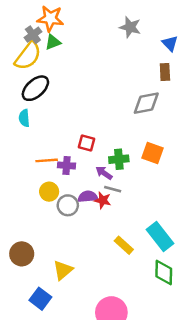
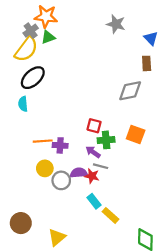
red square: (86, 143) -> (94, 126), moved
cyan rectangle: (160, 236) -> (94, 201), moved, size x0.6

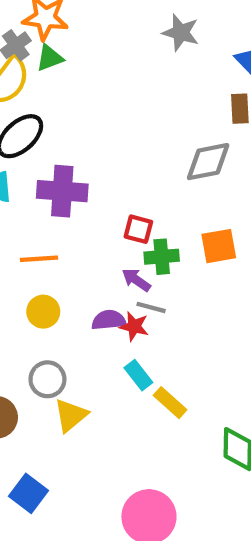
orange square: (136, 134) -> (219, 246), turned -30
purple cross: (60, 145) -> (62, 191), moved, size x1.6
gray circle: (61, 180) -> (47, 379), moved
yellow triangle: (57, 237) -> (71, 415), moved

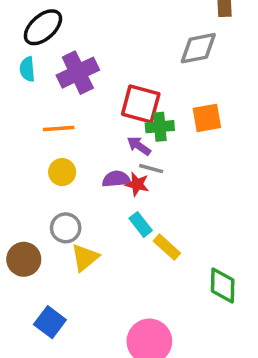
purple cross: (62, 191) -> (78, 73), turned -30
red square: (138, 229) -> (141, 104), size x1.6

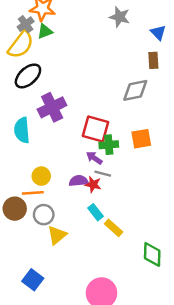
cyan semicircle: (27, 69) -> (22, 130), moved, size x1.5
orange line: (59, 128) -> (33, 193), moved
brown circle: (24, 259) -> (15, 209), moved

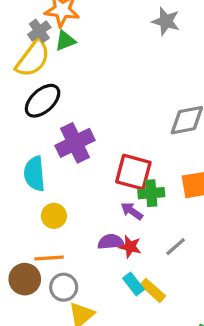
gray line: (103, 174) -> (176, 247), moved, turned -56
yellow circle: (41, 176) -> (54, 216), moved
yellow rectangle: (114, 228) -> (153, 290), moved

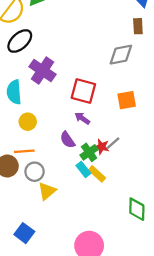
purple cross: (75, 143) -> (42, 71), turned -30
green cross: (151, 193) -> (89, 152), moved, turned -30
purple semicircle: (111, 242) -> (67, 140), turned -120
red star: (130, 247) -> (102, 147), moved

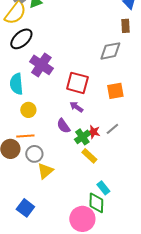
gray line: (113, 143) -> (112, 129), moved
cyan rectangle: (83, 169) -> (103, 188), moved
green diamond: (137, 209) -> (96, 203), moved

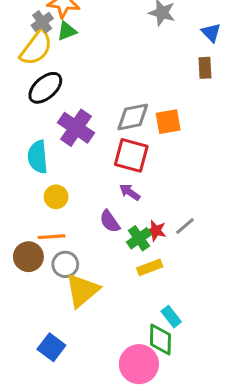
gray diamond: (110, 51) -> (133, 117), moved
orange square: (115, 91) -> (168, 122), moved
yellow rectangle: (89, 156) -> (150, 267), turned -63
yellow triangle: (45, 171) -> (82, 290), size x1.4

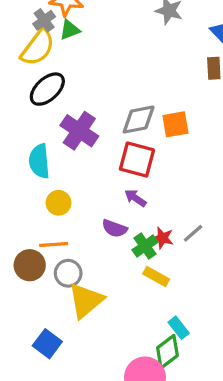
purple semicircle: (110, 221) -> (115, 228), turned -35
yellow rectangle: (150, 267) -> (156, 276), turned 50
green diamond: (160, 340) -> (167, 352), turned 52
blue square: (51, 347) -> (47, 344), moved

